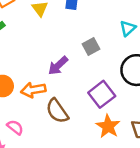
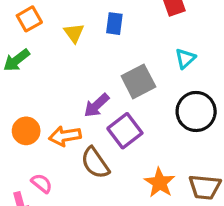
gray square: (91, 47) -> (138, 81), size x1.5
purple square: (102, 94) -> (125, 131), moved

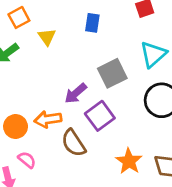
yellow triangle: (74, 33) -> (47, 37), moved
cyan triangle: (185, 59) -> (153, 54), size x1.5
orange circle: (26, 131) -> (16, 126), moved

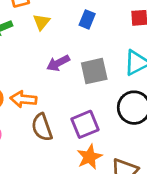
purple arrow: (76, 93) -> (58, 63), moved
purple square: (100, 116) -> (85, 124), moved

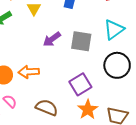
gray square: (94, 71) -> (81, 41), turned 30
brown semicircle: (42, 127) -> (47, 108), moved, turned 140

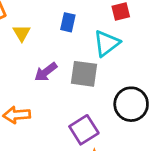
cyan triangle: (114, 30) -> (107, 43), moved

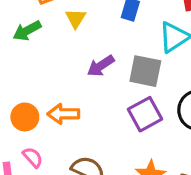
purple square: (84, 130) -> (145, 114), moved

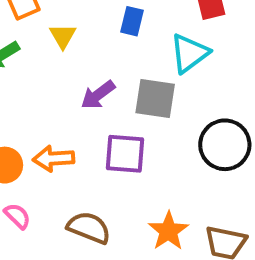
purple square: (145, 114) -> (125, 154), moved, turned 36

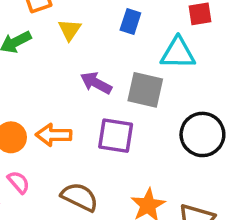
cyan triangle: (189, 53) -> (178, 53), turned 33
purple arrow: (98, 95) -> (96, 83), turned 60

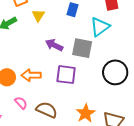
cyan triangle: (178, 53) -> (100, 27), turned -35
pink semicircle: (18, 182) -> (21, 103), moved

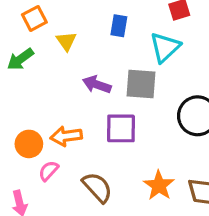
pink semicircle: (21, 103) -> (49, 171), moved, turned -88
brown semicircle: (47, 110) -> (97, 187), turned 30

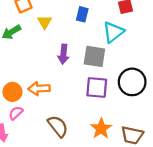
purple arrow: (97, 85) -> (63, 54), turned -108
purple square: (121, 128) -> (97, 87), moved
pink semicircle: (49, 171) -> (16, 113), moved

